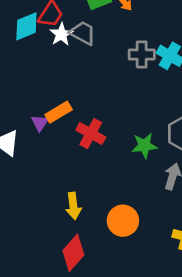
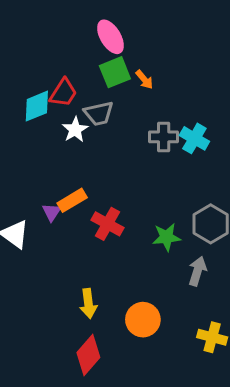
gray trapezoid: (83, 33) -> (99, 113), turned 140
white star: (61, 34) -> (75, 130), moved

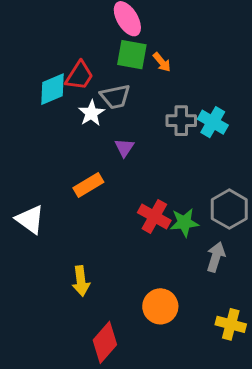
green square: (115, 72) -> (132, 55), turned 32
purple triangle: (52, 212) -> (124, 148), moved
red cross: (108, 224) -> (154, 217), moved
yellow arrow: (88, 303) -> (81, 281), moved

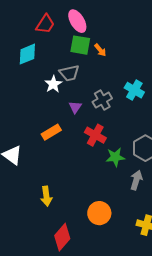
red trapezoid: (79, 76) -> (45, 24), moved
cyan diamond: (52, 89) -> (27, 54), moved
gray cross: (181, 121) -> (102, 100), moved, turned -30
red cross: (154, 217) -> (95, 135), moved

